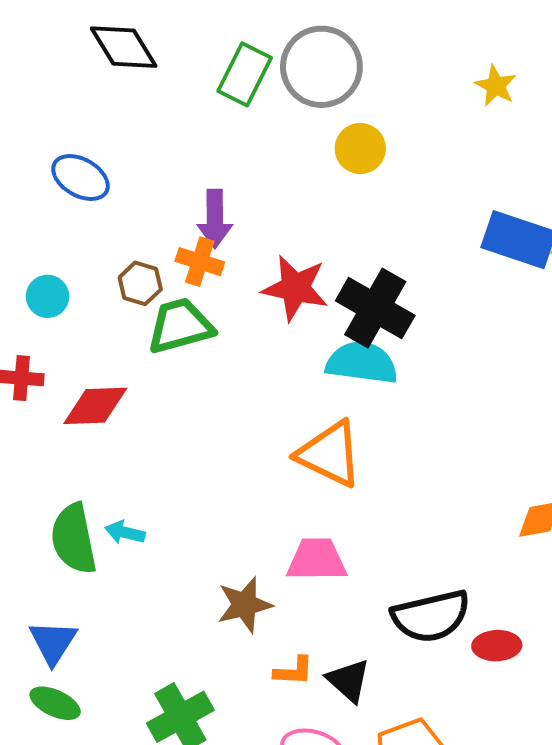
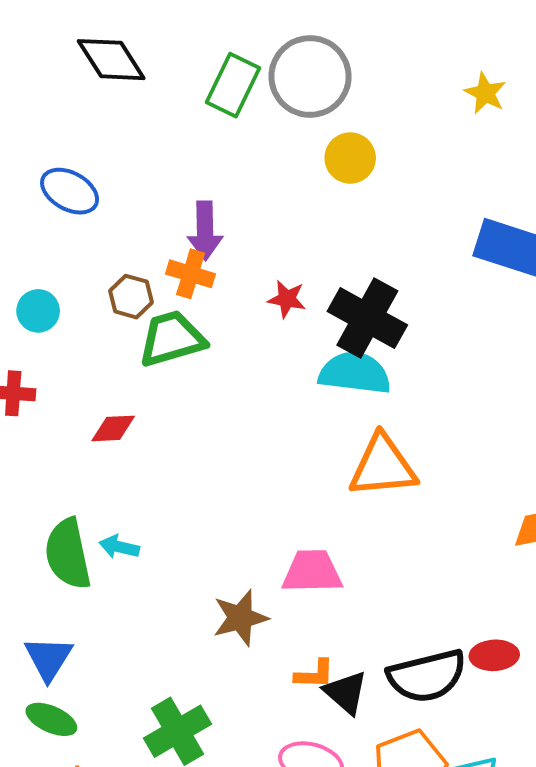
red star: (295, 288) -> (287, 299), size x0.6
red diamond: (95, 406) -> (113, 428), moved, size x0.7
orange triangle: (330, 454) -> (383, 466), moved, turned -30
black semicircle: (431, 616) -> (427, 676), moved
orange L-shape: (294, 671) -> (314, 674), moved

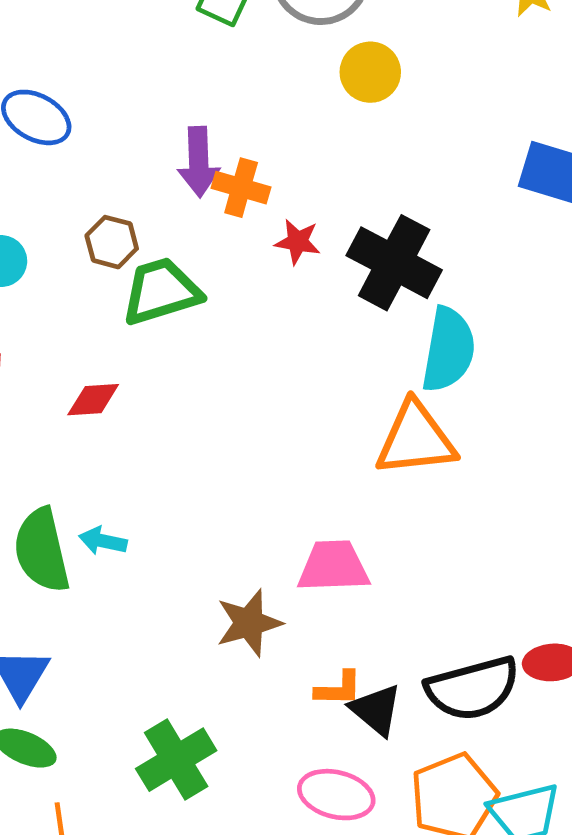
orange cross: (191, 274) -> (241, 188), moved
cyan semicircle: (355, 373) -> (448, 350), moved, turned 94

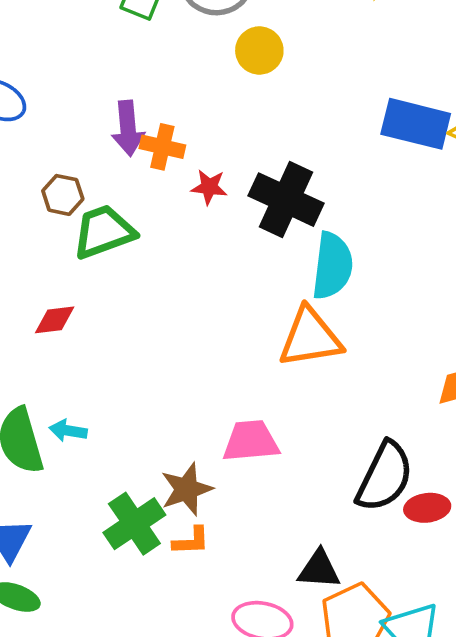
black semicircle: (473, 688) -> (385, 477), moved, turned -46
orange L-shape: (338, 689) -> (191, 541), moved
black triangle: (376, 710) -> (319, 569), moved, turned -33
green cross: (176, 760) -> (134, 524), moved

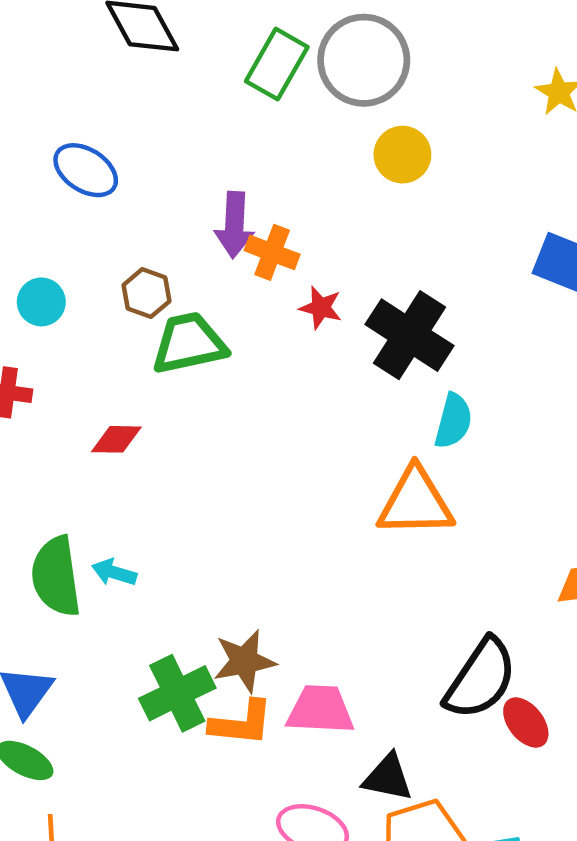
cyan semicircle: (332, 266) -> (453, 421), size x0.7
pink trapezoid: (251, 441) -> (320, 710), moved
red ellipse: (427, 508) -> (526, 723), turned 51
orange L-shape: (191, 541) -> (241, 723), size x1.4

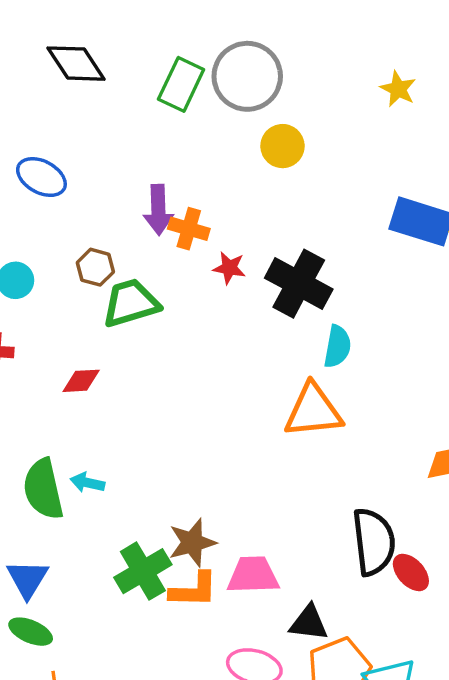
black semicircle: (481, 679) -> (374, 542), turned -36

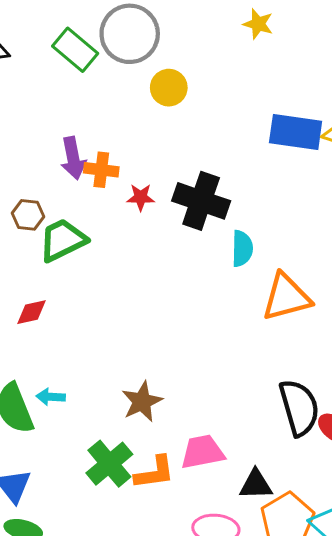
green rectangle: (181, 84) -> (75, 50), turned -66
orange triangle: (313, 411) -> (286, 297), moved
brown star: (192, 543) -> (142, 402), moved

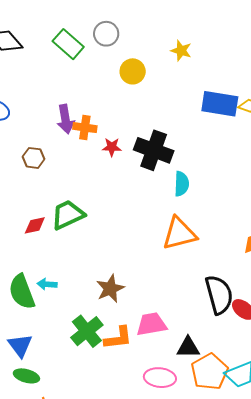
yellow star: (258, 24) -> (181, 51), moved
gray circle: (130, 34) -> (106, 34), size x0.6
green trapezoid: (63, 240) -> (68, 215), moved
orange triangle: (286, 297) -> (179, 234), moved

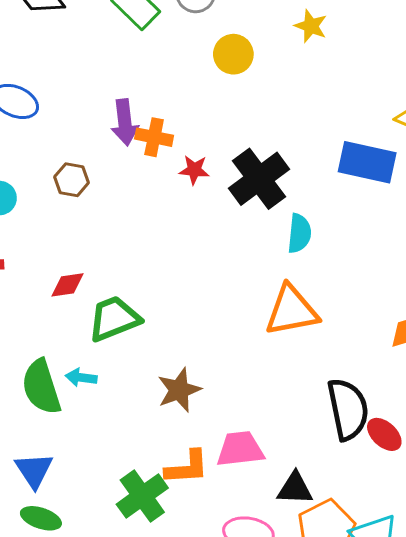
blue rectangle: (220, 104) -> (367, 162), moved
black cross: (154, 150) -> (259, 179), turned 30
green trapezoid: (68, 215) -> (114, 319), moved
green cross: (87, 331) -> (142, 496), moved

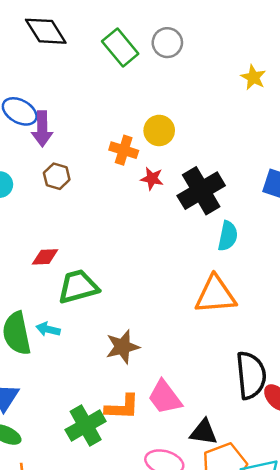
yellow circle: (233, 54) -> (159, 130), moved
purple arrow: (125, 122) -> (42, 129), moved
pink trapezoid: (240, 449) -> (165, 397), turned -126

